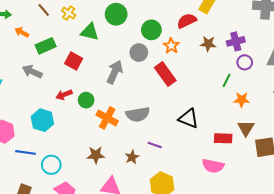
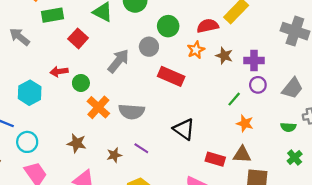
orange star: (171, 46) -> (196, 50), moved
gray arrow: (32, 72) -> (20, 37), moved
red rectangle: (165, 74) -> (171, 76), turned -45
brown triangle: (246, 128) -> (242, 155), turned 48

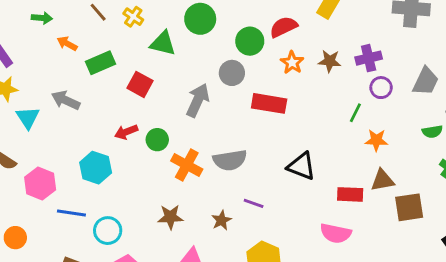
red semicircle: (208, 26) -> (284, 27), moved

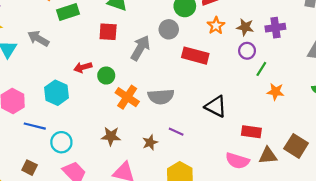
red square: (140, 84) -> (108, 32), moved, turned -30
purple circle: (381, 88) -> (247, 51), moved
brown triangle: (382, 180) -> (268, 156), moved
brown square: (409, 207) -> (296, 146), turned 35

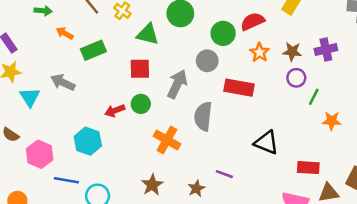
green circle: (106, 76) -> (141, 104), moved
gray semicircle: (161, 97) -> (203, 116), moved, turned 105
brown star: (111, 136) -> (152, 185), turned -30

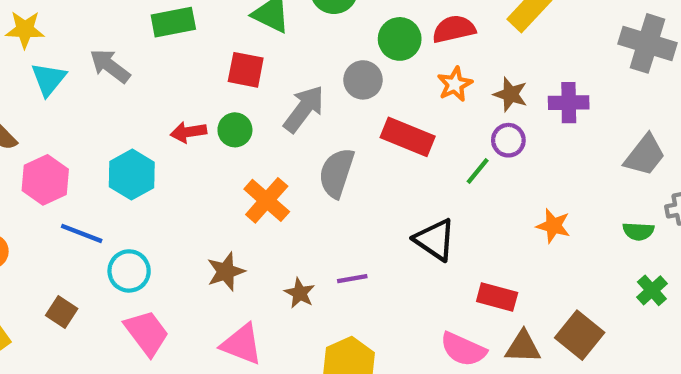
green line: (314, 97) -> (478, 171), moved
purple line: (224, 174) -> (352, 279), turned -42
brown star: (196, 188) -> (300, 293), turned -30

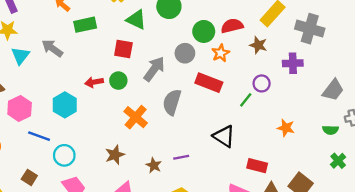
gray cross: (648, 43) -> (310, 29), moved
orange star: (455, 84) -> (221, 53), moved
brown star: (511, 94) -> (258, 45), moved

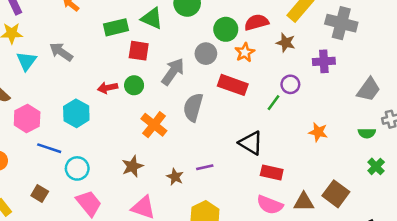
green rectangle: (85, 25) -> (116, 27), moved
red rectangle: (257, 166) -> (272, 173), moved

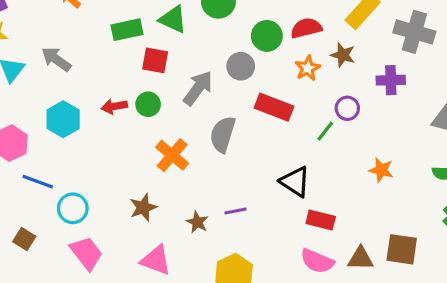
orange star: (245, 52) -> (308, 68), moved
cyan hexagon: (76, 113) -> (63, 119), moved
brown square: (336, 194) -> (402, 249), turned -30

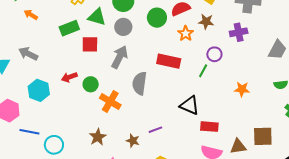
gray circle: (241, 66) -> (123, 27), moved
green circle: (148, 104) -> (91, 84), moved

